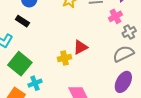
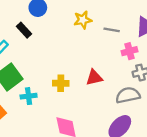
red triangle: (80, 47) -> (94, 78), moved
cyan cross: (35, 83) -> (29, 96), moved

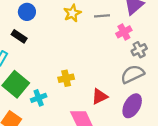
red triangle: (94, 78) -> (100, 96), moved

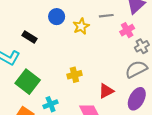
blue circle: (27, 12) -> (57, 17), moved
yellow star: (72, 13) -> (81, 26), moved
cyan cross: (39, 98) -> (51, 104), moved

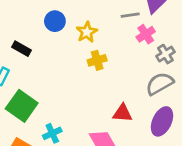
gray line: (106, 16) -> (130, 15), moved
yellow cross: (74, 75) -> (97, 60), moved
red triangle: (106, 91) -> (122, 113), turned 35

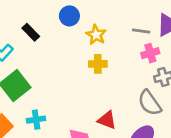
yellow star: (87, 32) -> (96, 35), turned -30
gray semicircle: (160, 84) -> (150, 103), turned -112

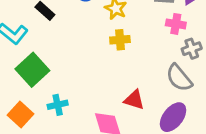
pink cross: (150, 53) -> (176, 24), turned 30

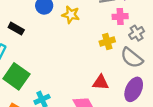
yellow cross: (120, 40) -> (107, 41), moved

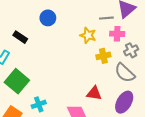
yellow star: (71, 15) -> (88, 35), moved

